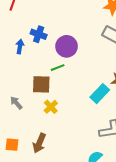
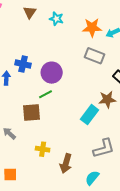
yellow cross: (51, 107) -> (43, 149), moved, turned -32
brown arrow: (39, 143) -> (66, 163), moved

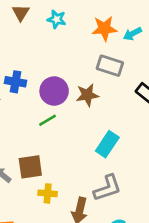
brown star: (107, 99) -> (87, 95), moved
brown square: (32, 113) -> (30, 167), moved
gray L-shape: (104, 148) -> (107, 188), moved

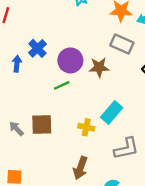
blue cross: (16, 82) -> (37, 48), turned 30
gray L-shape: (107, 188) -> (126, 148), moved
yellow cross: (48, 193) -> (86, 127), moved

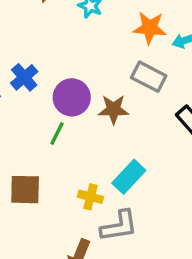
green line: (62, 85) -> (57, 133), turned -42
gray L-shape: (126, 148) -> (119, 226), moved

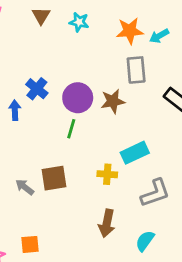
gray rectangle: (149, 77) -> (136, 70), turned 68
cyan rectangle: (129, 177) -> (135, 153), turned 32
gray L-shape: (119, 226) -> (155, 193), moved

